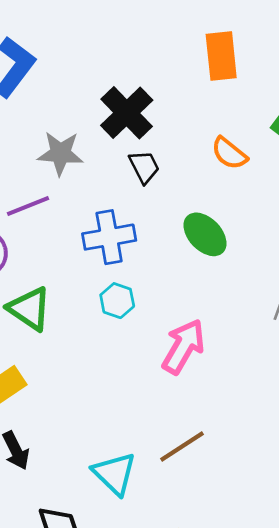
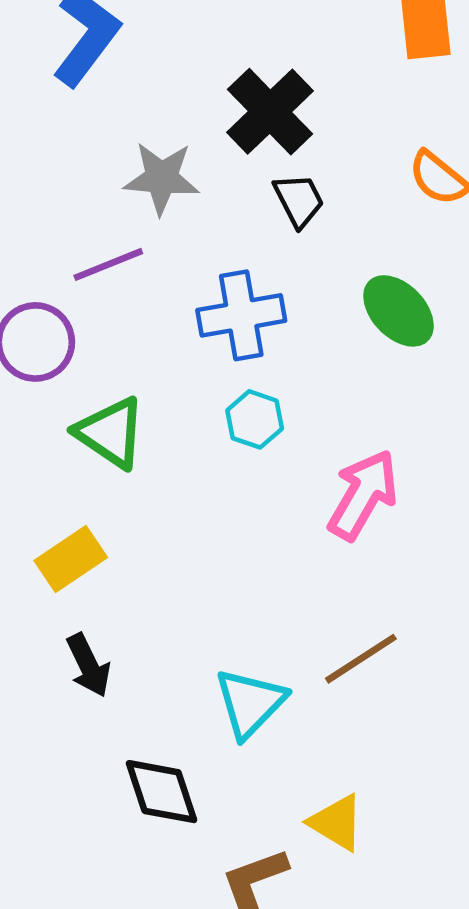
cyan triangle: (114, 474) -> (250, 703), turned 30

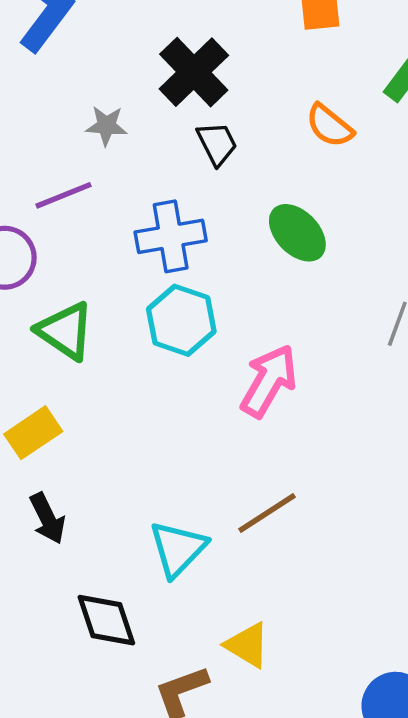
gray star: (162, 178) -> (106, 126), size x0.7
cyan hexagon: (255, 419) -> (181, 320), size x1.5

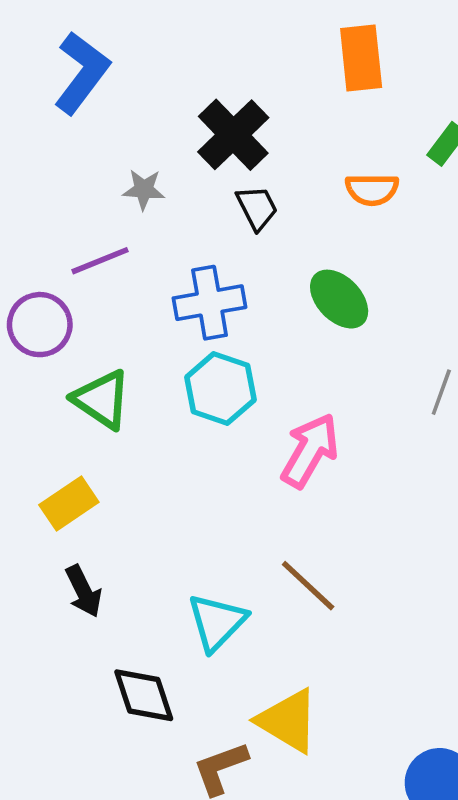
orange semicircle: (329, 126) -> (372, 190), turned -39
brown line: (267, 513) -> (308, 586), turned 76
yellow triangle: (247, 645) -> (288, 721), size x1.4

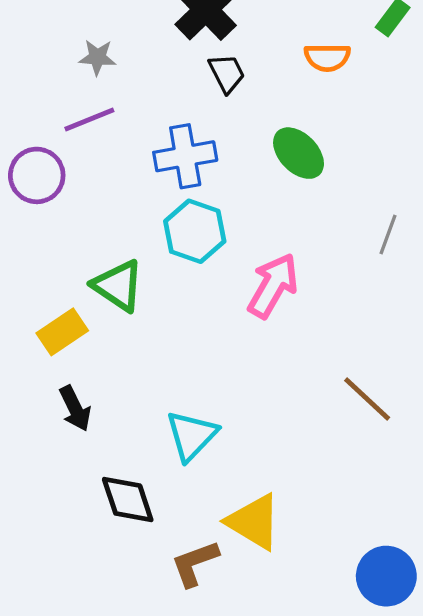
gray star: (144, 190) -> (97, 57), moved
green triangle: (102, 399) -> (118, 286), moved
brown line: (308, 586) -> (367, 399), moved

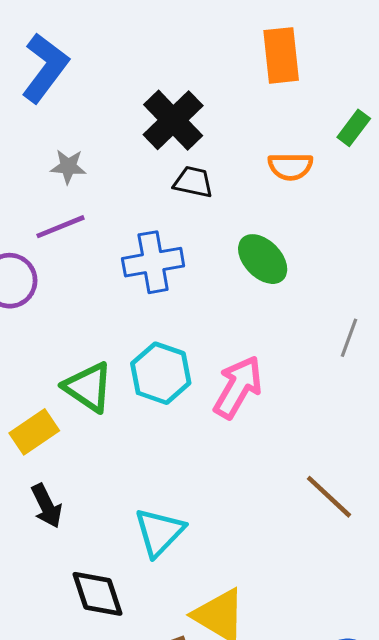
black trapezoid: (227, 73) -> (193, 182), turned -51
cyan hexagon: (195, 231) -> (161, 373), moved

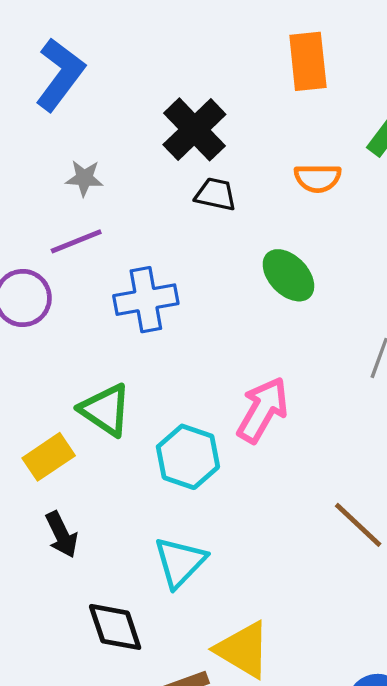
blue cross: (153, 262) -> (146, 300), moved
cyan hexagon: (161, 373) -> (188, 457), moved

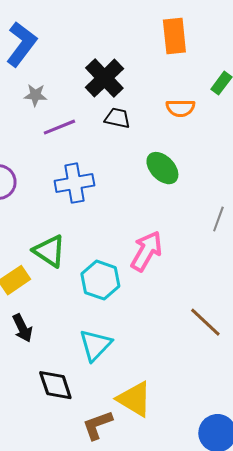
gray star: (84, 178) -> (35, 95), moved
purple line: (76, 241) -> (59, 127), moved

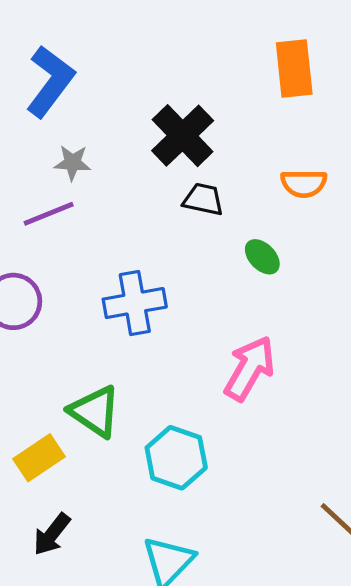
purple line: (59, 127) -> (49, 214), moved
green ellipse: (162, 168) -> (262, 257), moved, size x0.7
pink arrow: (146, 251) -> (250, 368), moved
black arrow: (22, 328) -> (52, 534), turned 64

